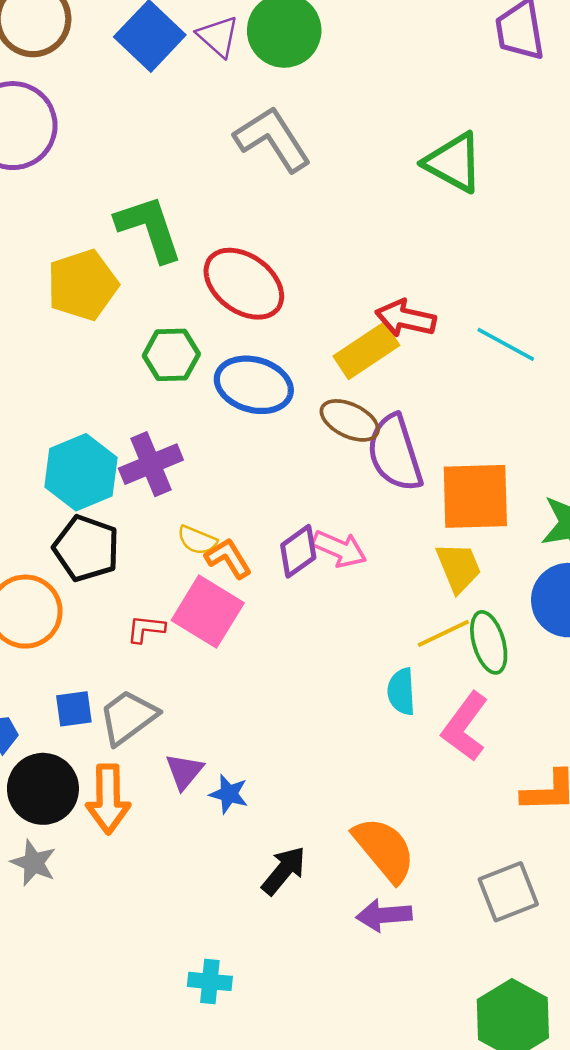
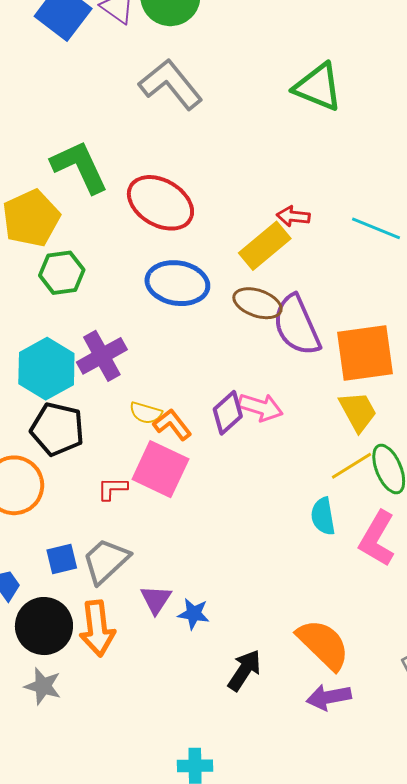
red arrow: (406, 318) -> (293, 216), size x0.7
green hexagon: (171, 355) -> (62, 273), moved

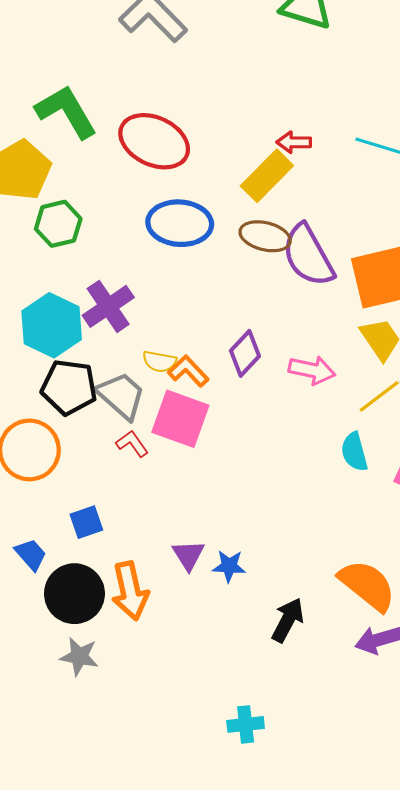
pink arrow: (261, 407) -> (312, 370), moved
red L-shape: (112, 489) -> (132, 444), turned 60
gray trapezoid: (106, 561) -> (121, 396), moved, turned 90

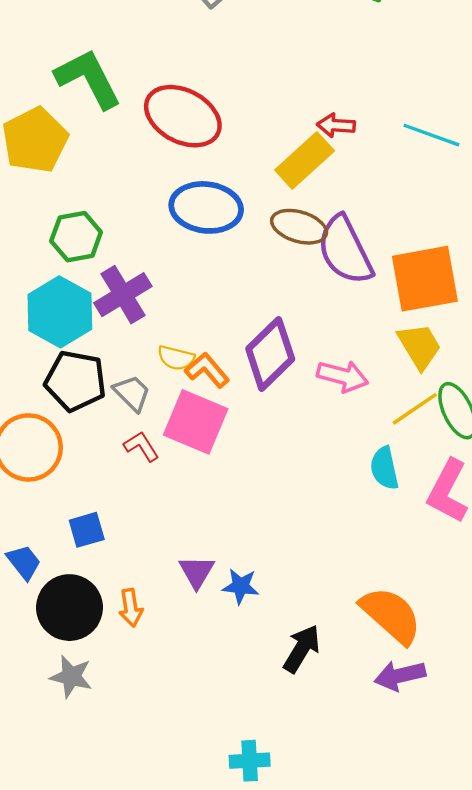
green hexagon: (58, 224) -> (76, 237), moved
purple diamond: (245, 353) -> (270, 354), size x1.4
gray trapezoid: (121, 396) -> (132, 393), size x0.7
orange arrow: (130, 591) -> (131, 608), size x0.6

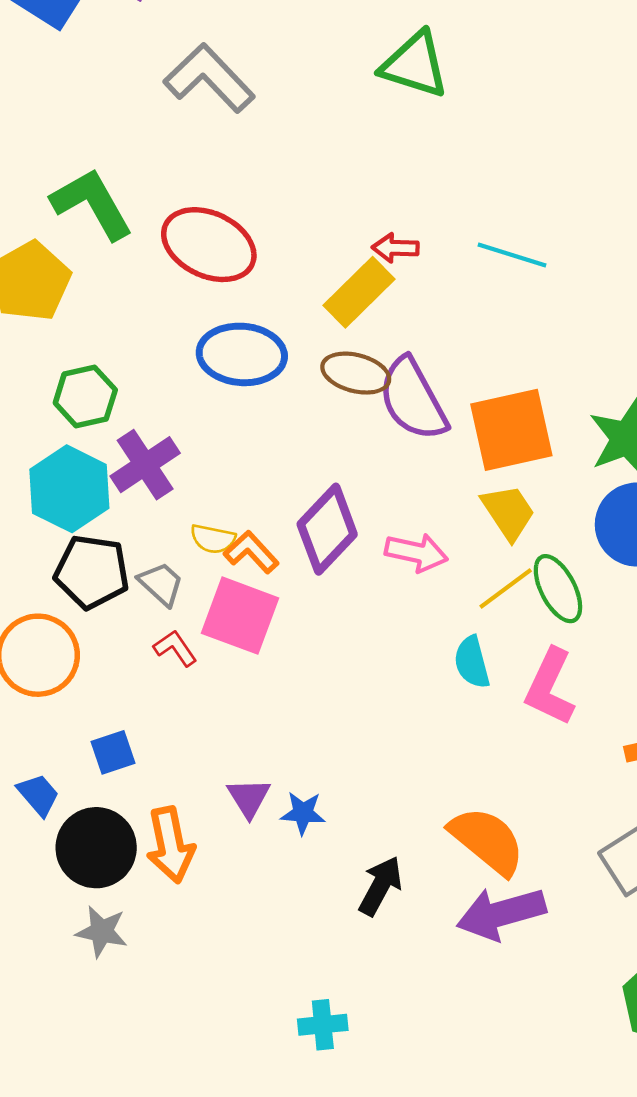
orange arrow: (131, 608) -> (170, 845), size x1.6
purple arrow: (400, 676) -> (501, 914), size x1.4

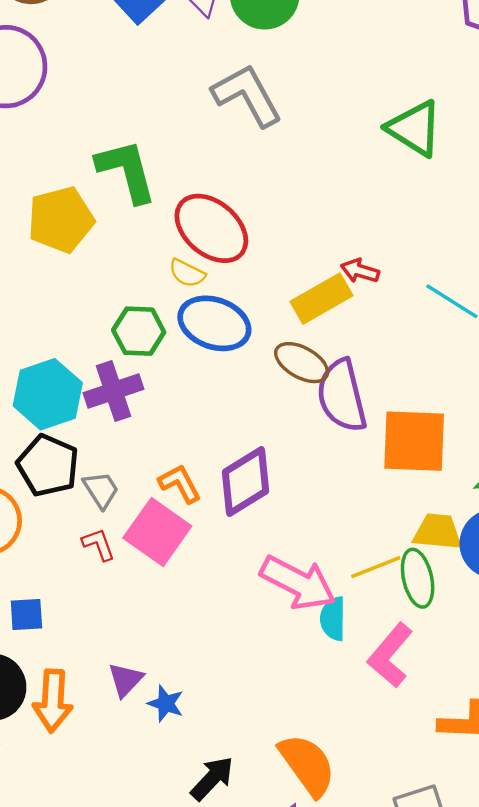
green hexagon: (85, 396) -> (139, 331), moved
yellow trapezoid: (508, 512) -> (438, 532), moved, turned -66
yellow semicircle: (213, 539) -> (187, 273), moved
pink arrow: (416, 553) -> (298, 583), moved, size x1.5

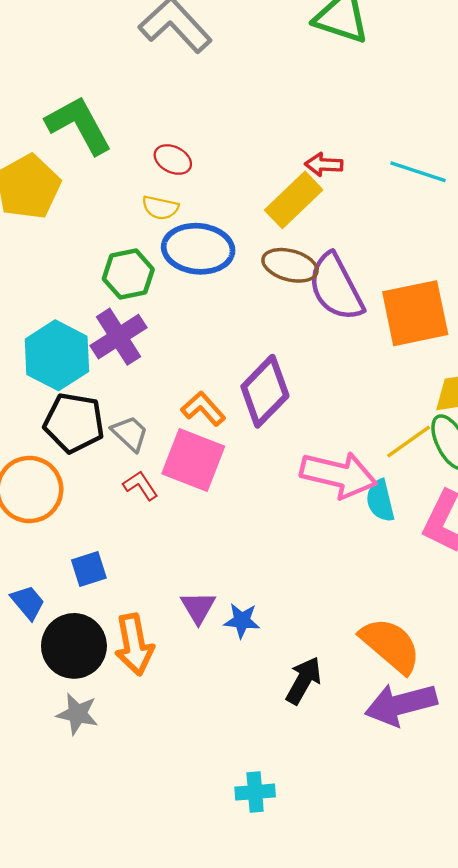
red ellipse: (211, 228) -> (173, 160), size x0.5

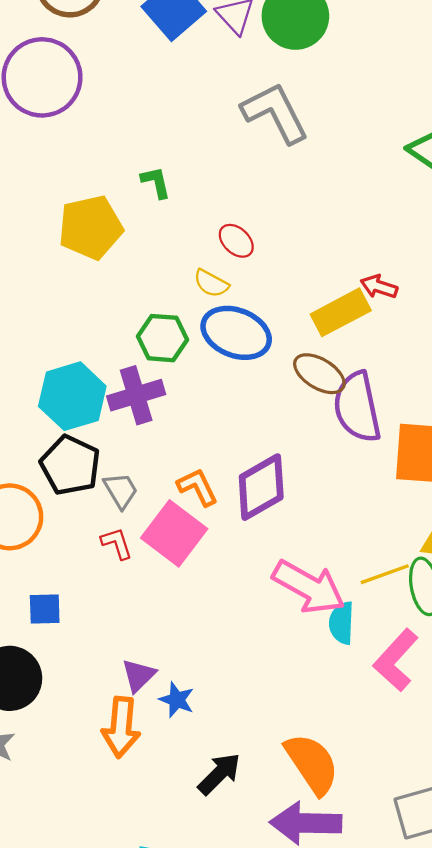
green L-shape: (79, 125) -> (156, 182), size x0.5
orange arrow: (134, 645) -> (121, 727), moved

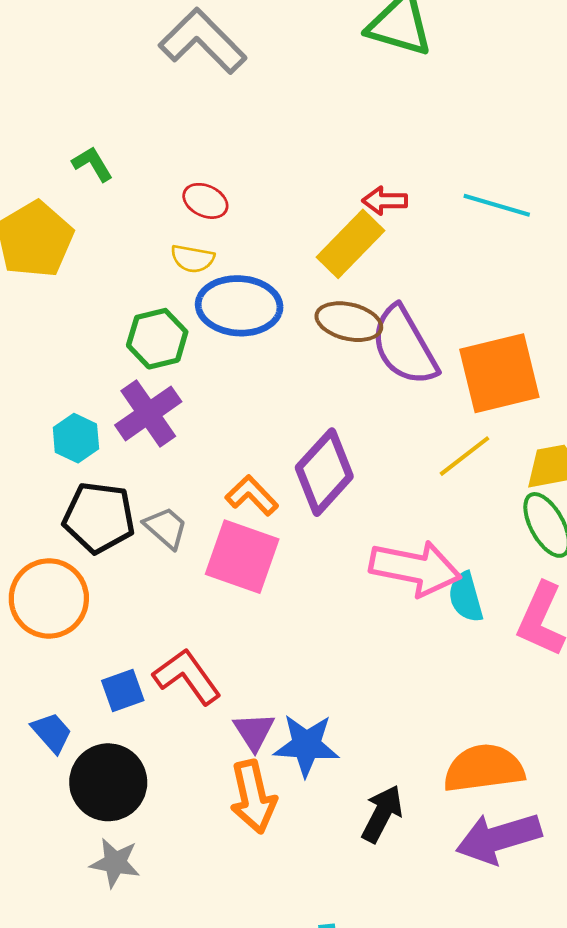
cyan hexagon: (72, 396) -> (76, 438), size x0.6
red L-shape: (117, 543) -> (187, 676), moved, size x1.6
yellow line: (385, 574) -> (465, 456), moved
blue star: (177, 700) -> (306, 745), size x1.5
orange semicircle: (312, 764) -> (484, 768), turned -46

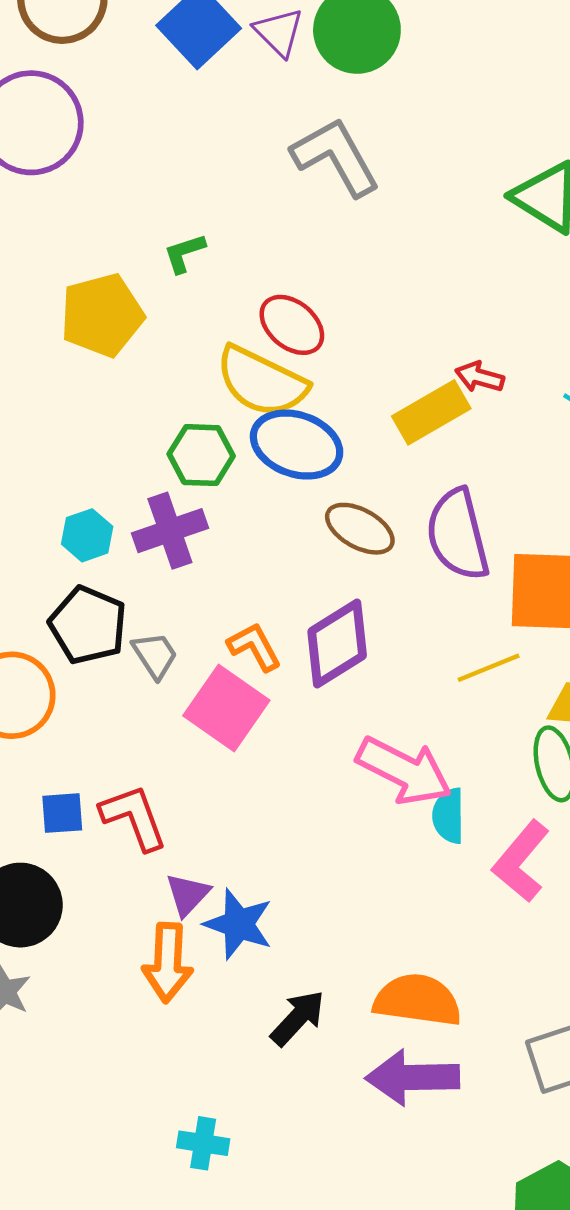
green L-shape: (92, 164) -> (184, 253), turned -93
red ellipse: (205, 201) -> (292, 325), size x1.4
yellow semicircle: (192, 259) -> (262, 381), size x2.0
brown ellipse: (349, 322) -> (360, 529), moved

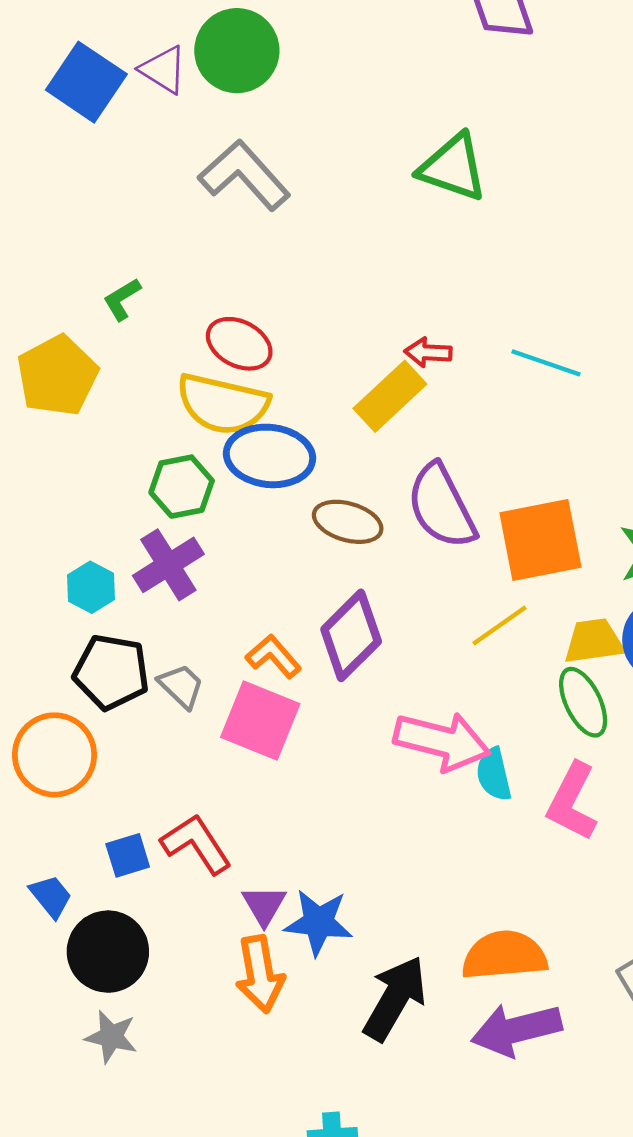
black arrow: (298, 1018) -> (395, 998), size x1.4

